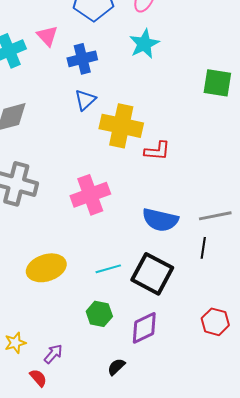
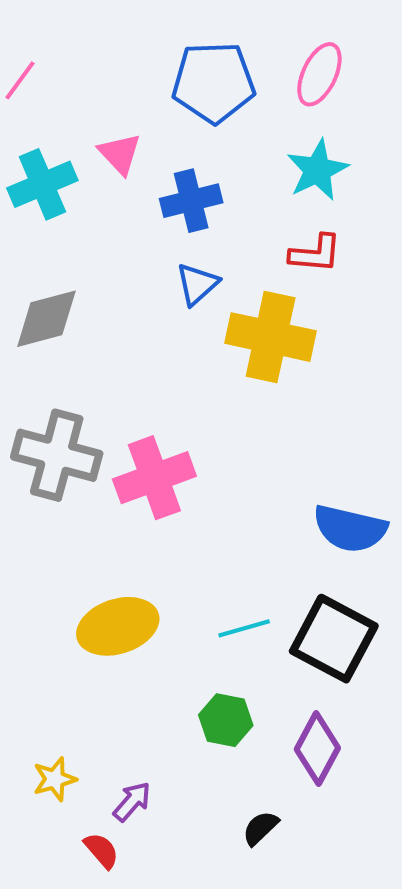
red L-shape: (157, 151) -> (315, 254), moved
pink cross: (90, 195) -> (154, 478), moved
purple diamond: (144, 328) -> (317, 749), turned -36

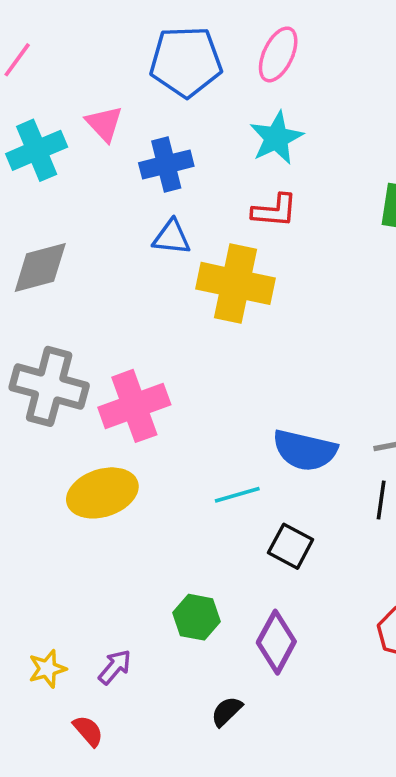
blue triangle: (197, 284) -> (172, 237), turned 48
yellow ellipse: (118, 626) -> (102, 493), moved
cyan line: (244, 628) -> (237, 495), moved
black square: (334, 639) -> (291, 546), size x0.6
purple arrow: (132, 802) -> (115, 667), moved

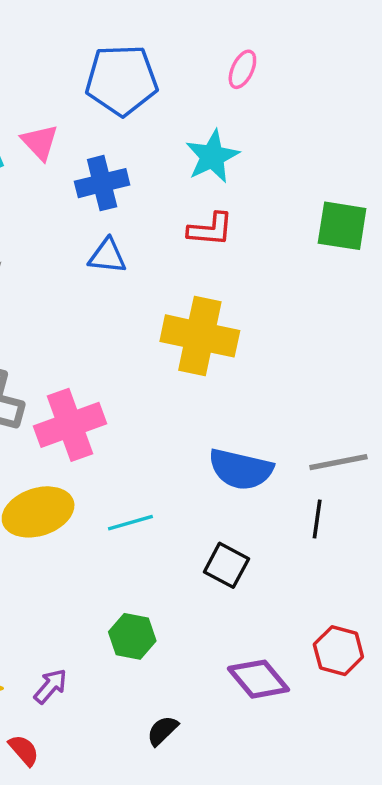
pink ellipse: (278, 54) -> (242, 69), moved, size x0.7
yellow cross: (236, 283) -> (200, 336), moved
cyan line: (237, 495) -> (130, 523), moved
purple diamond: (276, 642) -> (258, 679), moved, turned -68

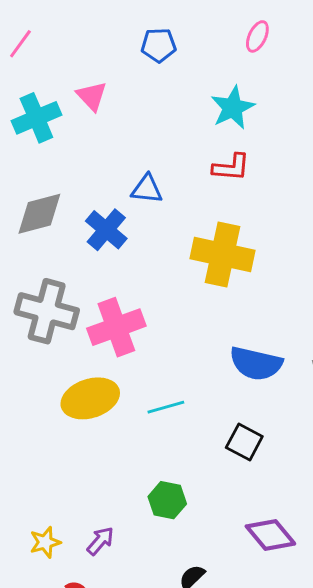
blue pentagon: (122, 80) -> (159, 45), size x0.6
blue cross: (102, 183) -> (106, 230), moved, turned -36

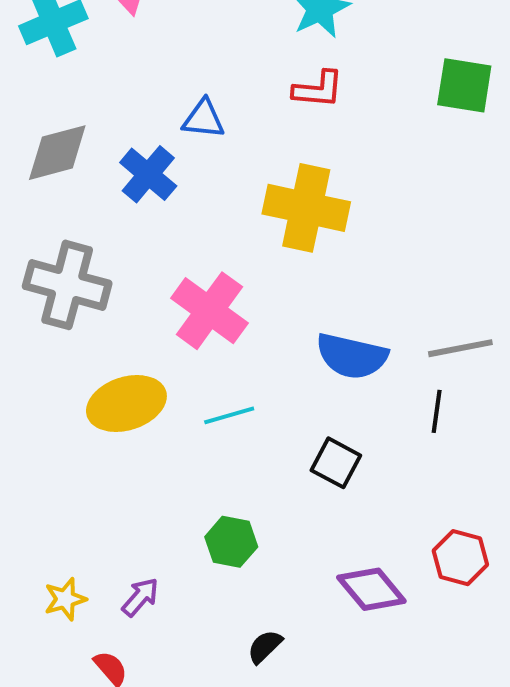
pink cross: (116, 327) -> (209, 311), moved, turned -34

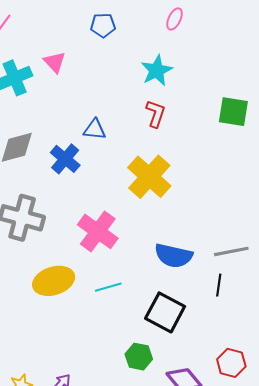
red L-shape: (318, 89) -> (156, 114), turned -76
yellow cross: (306, 208) -> (149, 177), turned 30
black square: (336, 463) -> (165, 312), size x1.5
green hexagon: (231, 542) -> (139, 357), moved

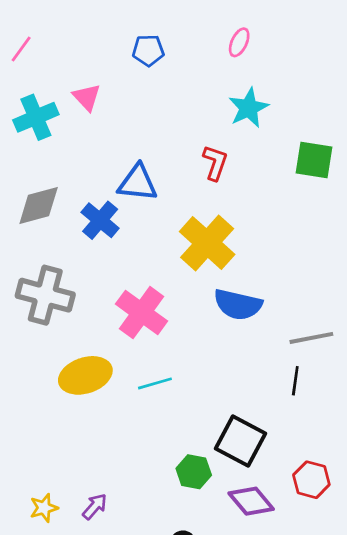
cyan star: (157, 71) -> (249, 108), moved
blue triangle: (95, 129) -> (138, 183), size x1.4
blue semicircle: (173, 256) -> (238, 305), moved
black square: (165, 312) -> (241, 441), moved

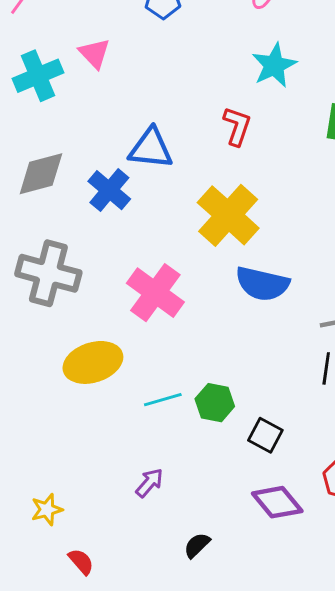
cyan line: (155, 383) -> (163, 400), moved
black square: (241, 441) -> (265, 435), size x0.6
green hexagon: (194, 472) -> (215, 403), moved
purple arrow: (95, 506) -> (149, 483), moved

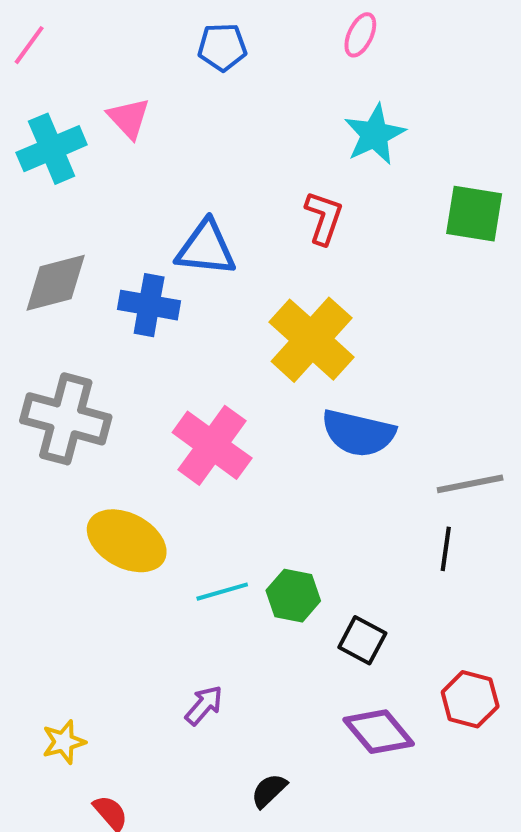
blue cross: (109, 190) -> (149, 305), turned -30
yellow ellipse: (93, 362) -> (127, 541), turned 46

